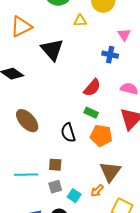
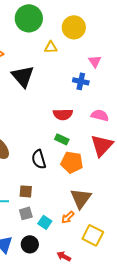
red semicircle: (92, 88) -> (63, 114), turned 48

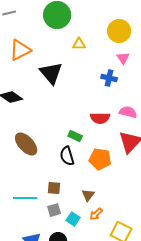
yellow circle: (74, 27) -> (119, 31), moved
red semicircle: (63, 114) -> (100, 118), moved
green rectangle: (62, 139) -> (75, 136), moved
brown triangle: (81, 198) -> (88, 195), moved, size x0.6

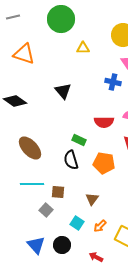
orange triangle: (20, 50) -> (24, 54), turned 45
black triangle: (51, 73) -> (63, 91), moved, size x0.7
cyan line: (25, 198) -> (32, 184), moved
gray square: (54, 210) -> (46, 210), moved, turned -32
orange arrow: (96, 214) -> (100, 226), moved

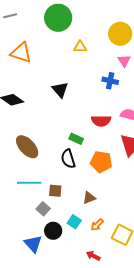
brown triangle: (92, 199) -> (89, 198), turned 32
black circle: (62, 245) -> (53, 231), moved

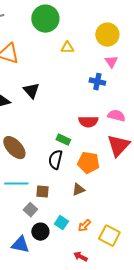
black triangle: (60, 90) -> (31, 91), moved
black semicircle: (68, 159) -> (55, 160), turned 30
brown triangle: (89, 198) -> (78, 190), moved
blue triangle: (33, 244) -> (20, 245), turned -36

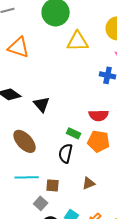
yellow triangle: (67, 48) -> (78, 41), size x1.6
black triangle: (31, 91) -> (42, 104), moved
orange pentagon: (88, 163) -> (99, 141), moved

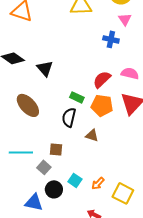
red semicircle: (99, 115) -> (102, 79), turned 138
cyan line: (27, 177) -> (21, 152), moved
brown triangle: (89, 183) -> (92, 135), moved, turned 40

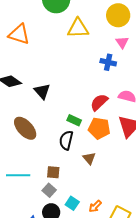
brown triangle: (92, 135) -> (89, 158), turned 32
gray square: (44, 167) -> (49, 190), moved

